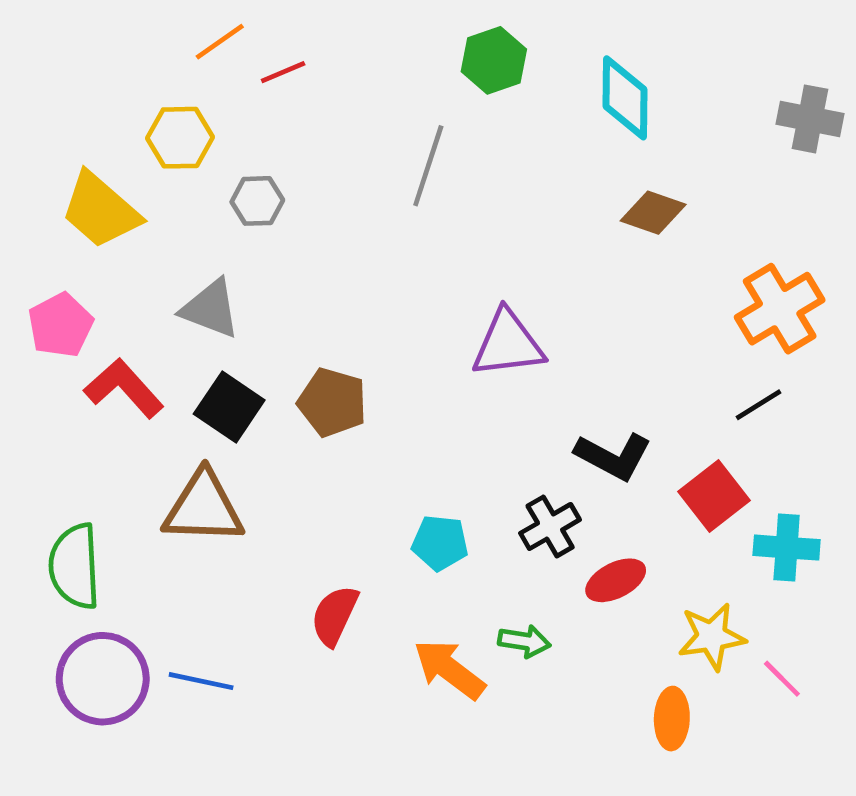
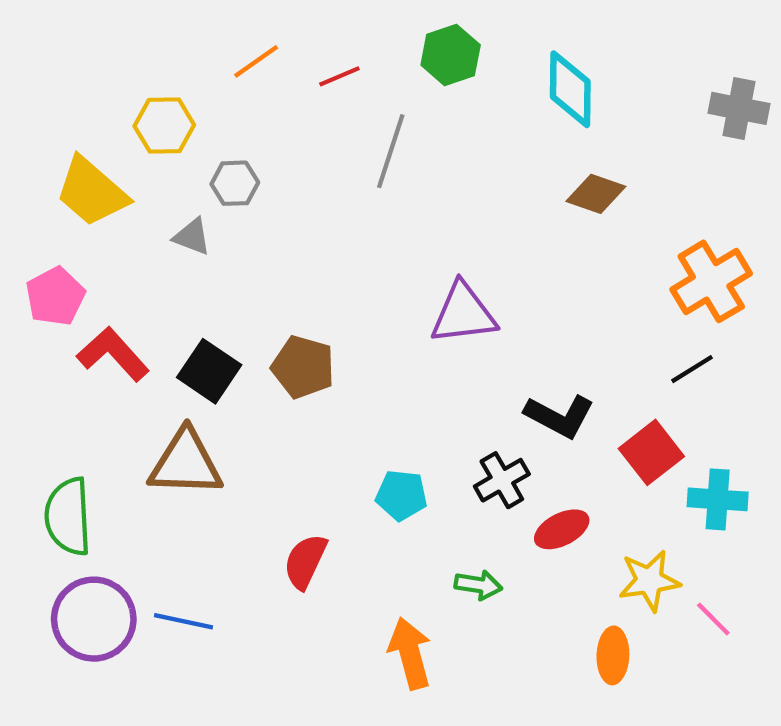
orange line: (220, 42) -> (256, 61), moved
red line: (283, 72) -> (339, 76), moved
gray triangle: (210, 309) -> (192, 237), moved, size x0.7
orange arrow: (449, 669) -> (410, 653), moved, turned 38

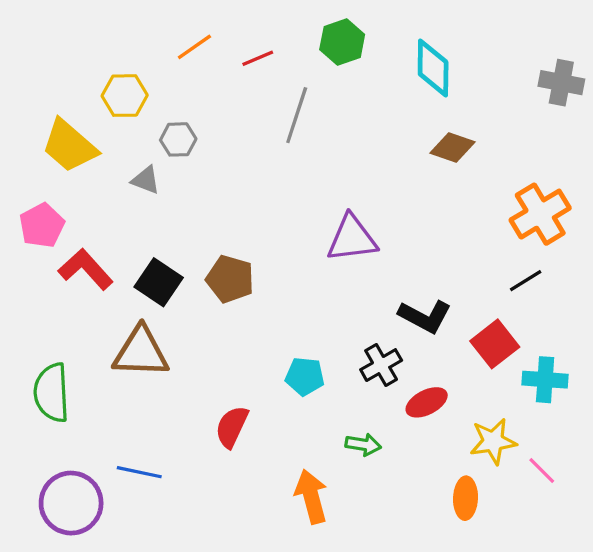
purple circle: (94, 619) -> (71, 503), moved

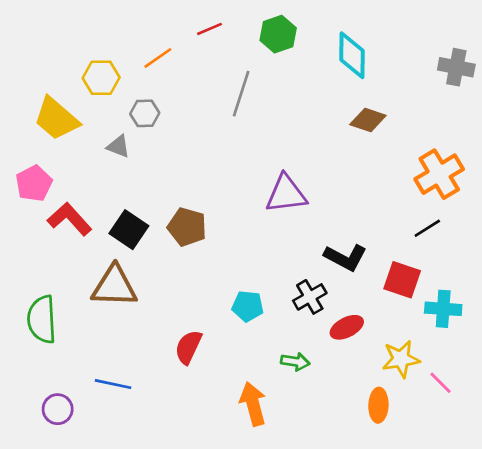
orange line: (194, 47) -> (158, 58), moved
red line: (258, 58) -> (209, 29), moved
red square: (495, 344) -> (402, 280), turned -33
purple circle: (71, 503) -> (58, 409), size x0.6

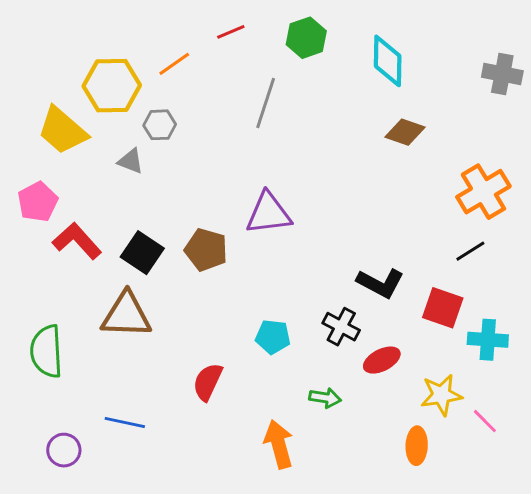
yellow hexagon: (101, 78) -> (112, 86), size x1.4
purple triangle: (286, 194) -> (269, 213), moved
black cross: (310, 297) -> (341, 327), turned -32

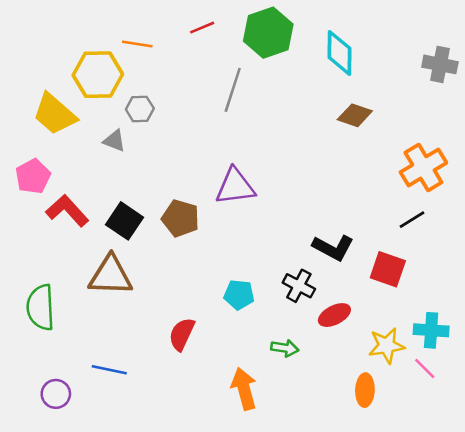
green hexagon: (306, 38) -> (268, 33), size x1.4
orange line: (174, 64) -> (137, 44), moved, turned 44
cyan cross: (488, 340) -> (431, 330), moved

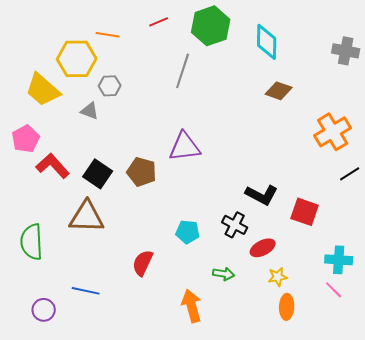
black line: (412, 220) -> (350, 174), moved
yellow star: (387, 346) -> (278, 277), moved, size x0.7

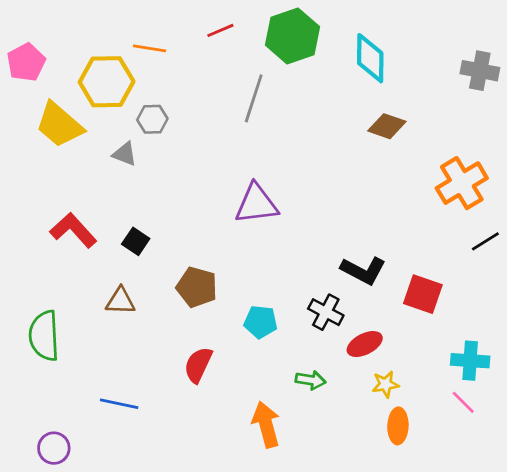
pink pentagon: (26, 139) -> (26, 62), moved
brown pentagon: (142, 172) -> (197, 287), moved
black square: (98, 174) -> (136, 241), size x0.7
brown triangle: (87, 217) -> (120, 301), size x0.6
purple circle: (44, 310) -> (54, 448), moved

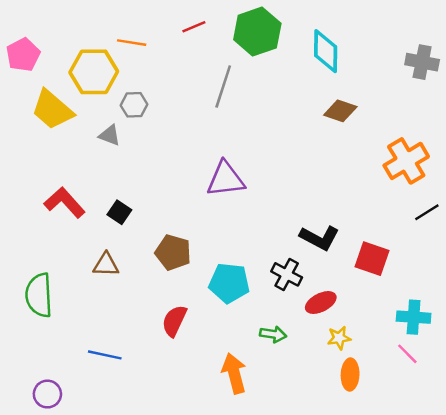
cyan pentagon: (261, 322) -> (229, 283), size x1.4

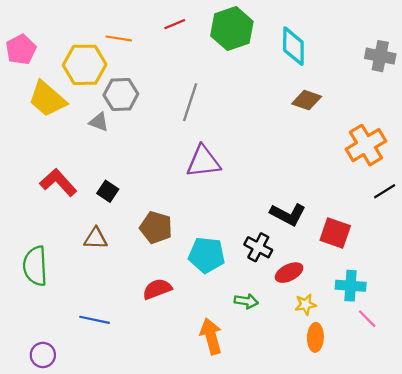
gray line: (223, 86) -> (190, 102), moved
gray hexagon: (134, 105) -> (121, 95), size x1.4
cyan cross: (414, 317) -> (351, 286), moved
red semicircle: (174, 321) -> (157, 289), turned 44

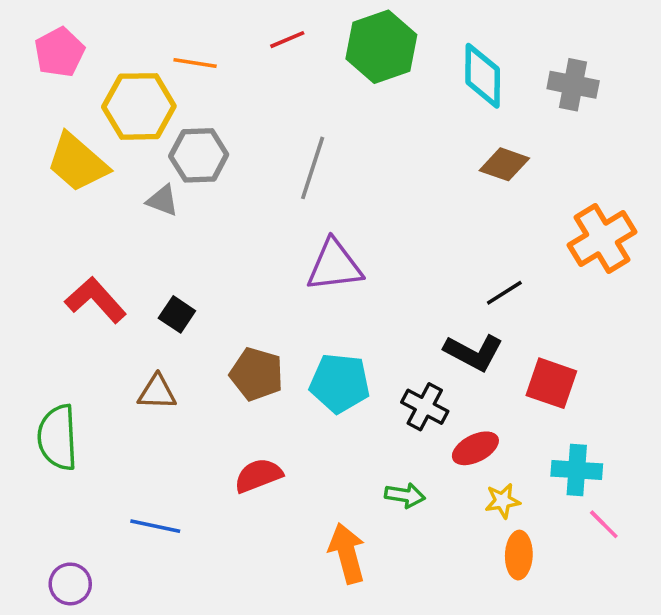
pink pentagon: (21, 49) -> (59, 52), moved
gray cross: (380, 56) -> (573, 85), moved
black line: (385, 191) -> (504, 293), moved
cyan pentagon: (207, 255) -> (340, 383), moved

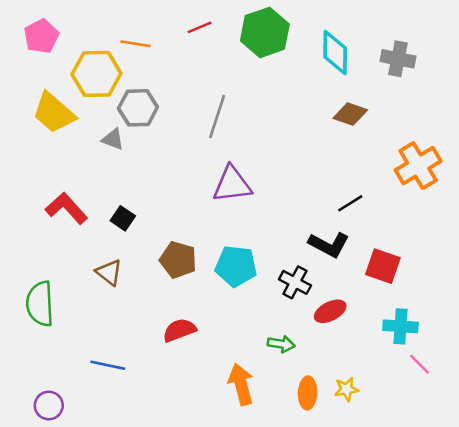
brown triangle: (157, 392) -> (109, 272), turned 36
yellow star: (503, 501) -> (346, 389), moved
orange ellipse: (519, 555) -> (308, 393), moved

